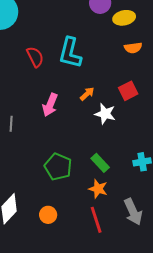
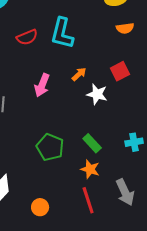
red semicircle: (35, 57) -> (27, 37), turned 95
orange circle: (48, 215) -> (40, 207), moved

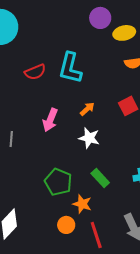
white star: (97, 94) -> (89, 138), moved
orange star: (90, 169) -> (82, 204), moved
orange circle: (40, 207) -> (66, 225), moved

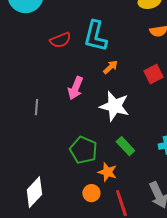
orange arrow: (87, 109) -> (110, 67), moved
white star: (89, 138) -> (114, 106), size x1.4

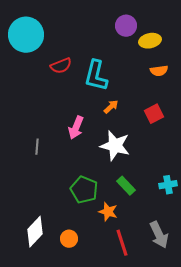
red semicircle: (60, 40) -> (61, 66), moved
orange circle: (91, 193) -> (69, 239), moved

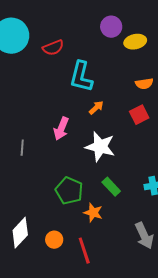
red semicircle: (61, 66) -> (53, 48), moved
orange semicircle: (159, 71) -> (144, 84), moved
red line: (122, 243) -> (84, 251), moved

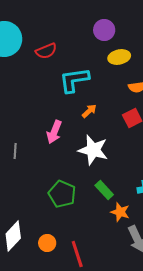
yellow ellipse: (135, 42) -> (119, 57), moved
cyan L-shape: (81, 77) -> (74, 80), turned 68
orange star: (93, 213) -> (120, 212), moved

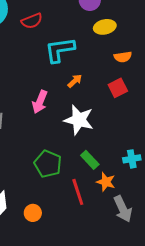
red line: (77, 254) -> (78, 192), moved

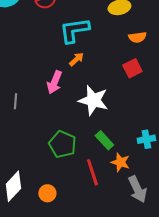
orange arrow: (75, 81) -> (76, 59), moved

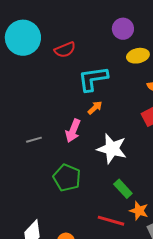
gray line: (15, 101) -> (34, 140), moved, turned 70
green pentagon: (62, 144) -> (67, 178), moved
red line: (92, 172) -> (111, 221), turned -56

